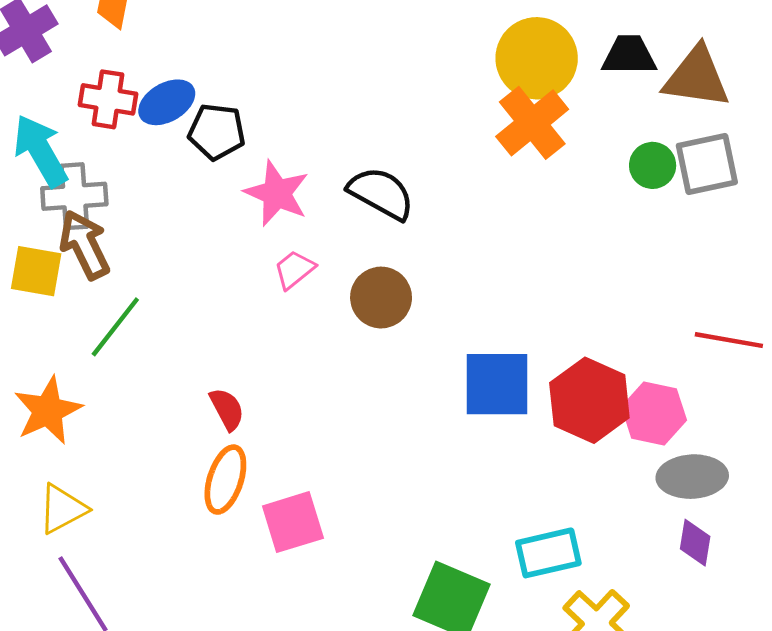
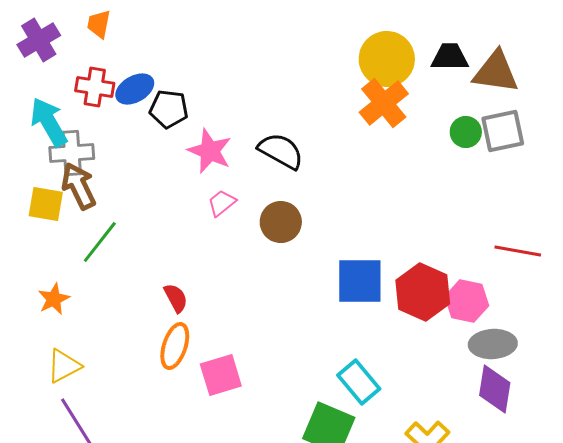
orange star: (48, 411) -> (54, 299), size x0.7
purple diamond: (695, 543) -> (495, 389), size x1.5
cyan rectangle: (548, 553) -> (359, 382), moved, turned 63

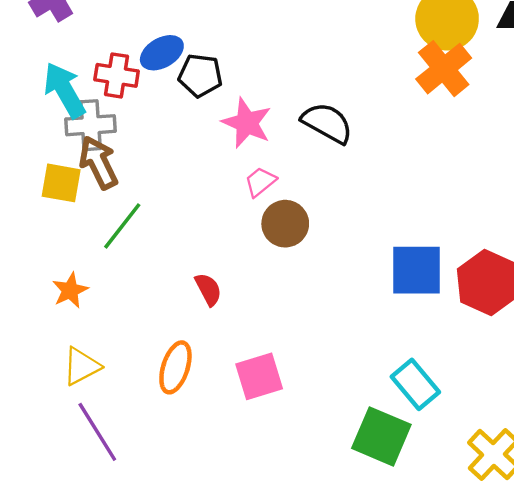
red cross: (95, 87) -> (117, 75), moved
brown circle: (281, 222) -> (285, 224), moved
orange ellipse: (175, 346) -> (175, 367), moved

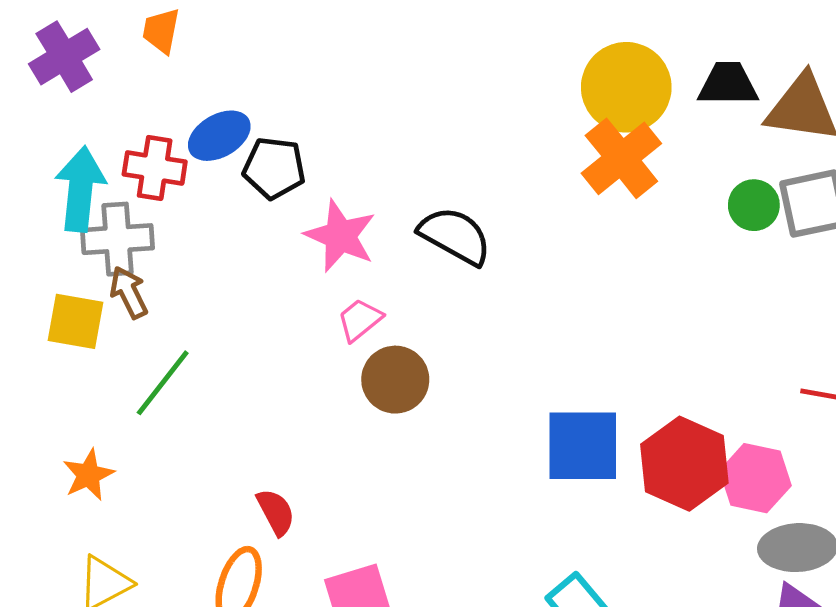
cyan arrow: (65, 90) -> (80, 189), turned 36
brown arrow: (98, 163) -> (129, 292), size x0.7
red semicircle: (208, 289) -> (276, 512), moved

